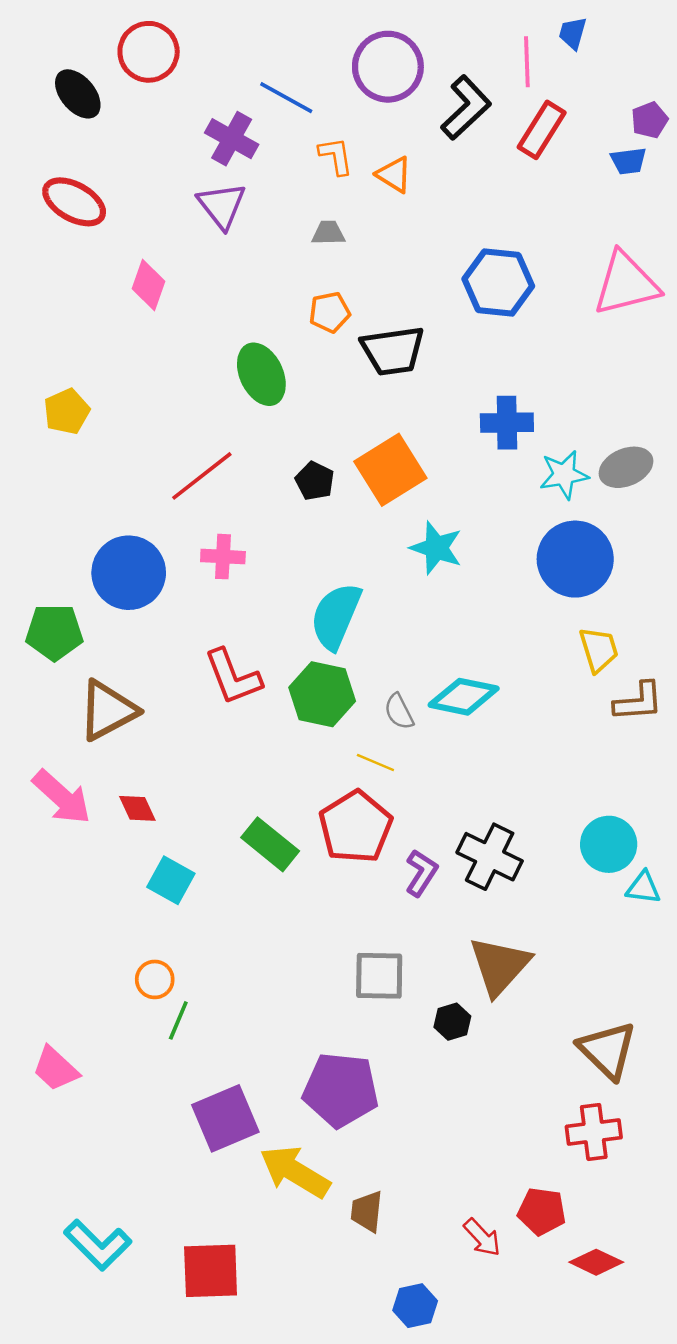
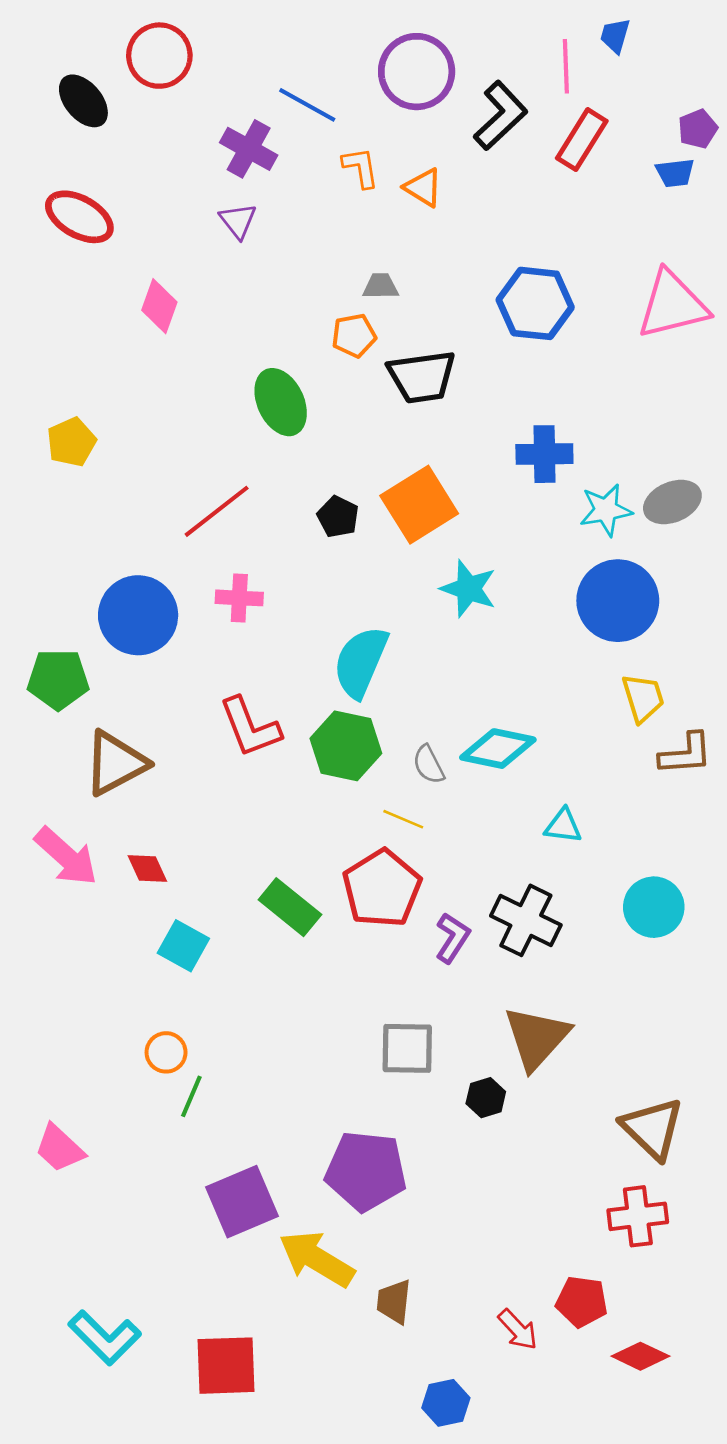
purple triangle: (222, 206) -> (238, 221), size x0.7
gray trapezoid: (328, 233) -> (381, 286), moved
cyan triangle: (643, 888) -> (563, 826), moved

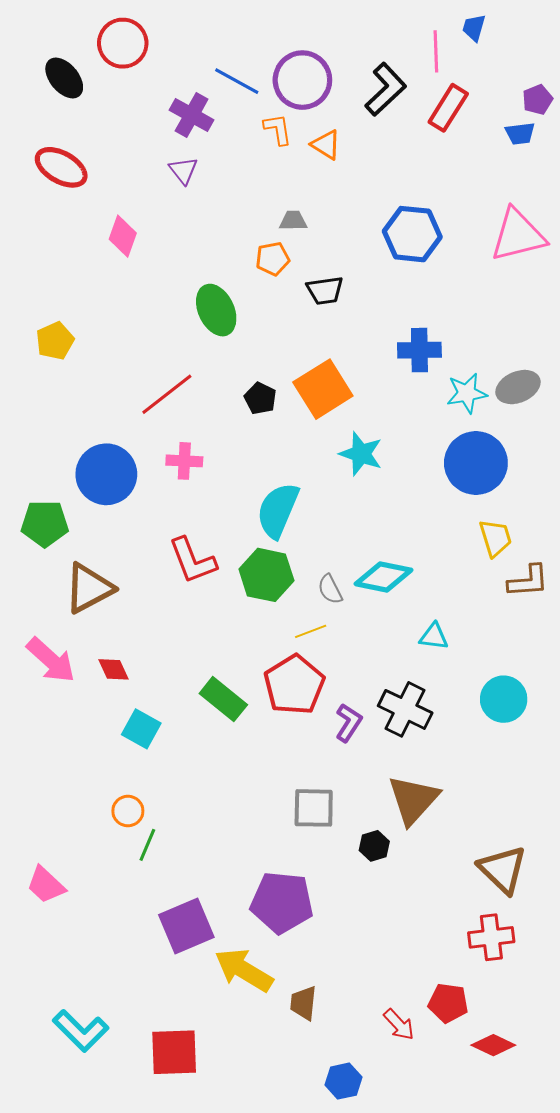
purple circle: (417, 72) -> (302, 80), moved
black trapezoid: (422, 377) -> (325, 291), size x0.7
yellow line: (403, 819) -> (311, 631), turned -44

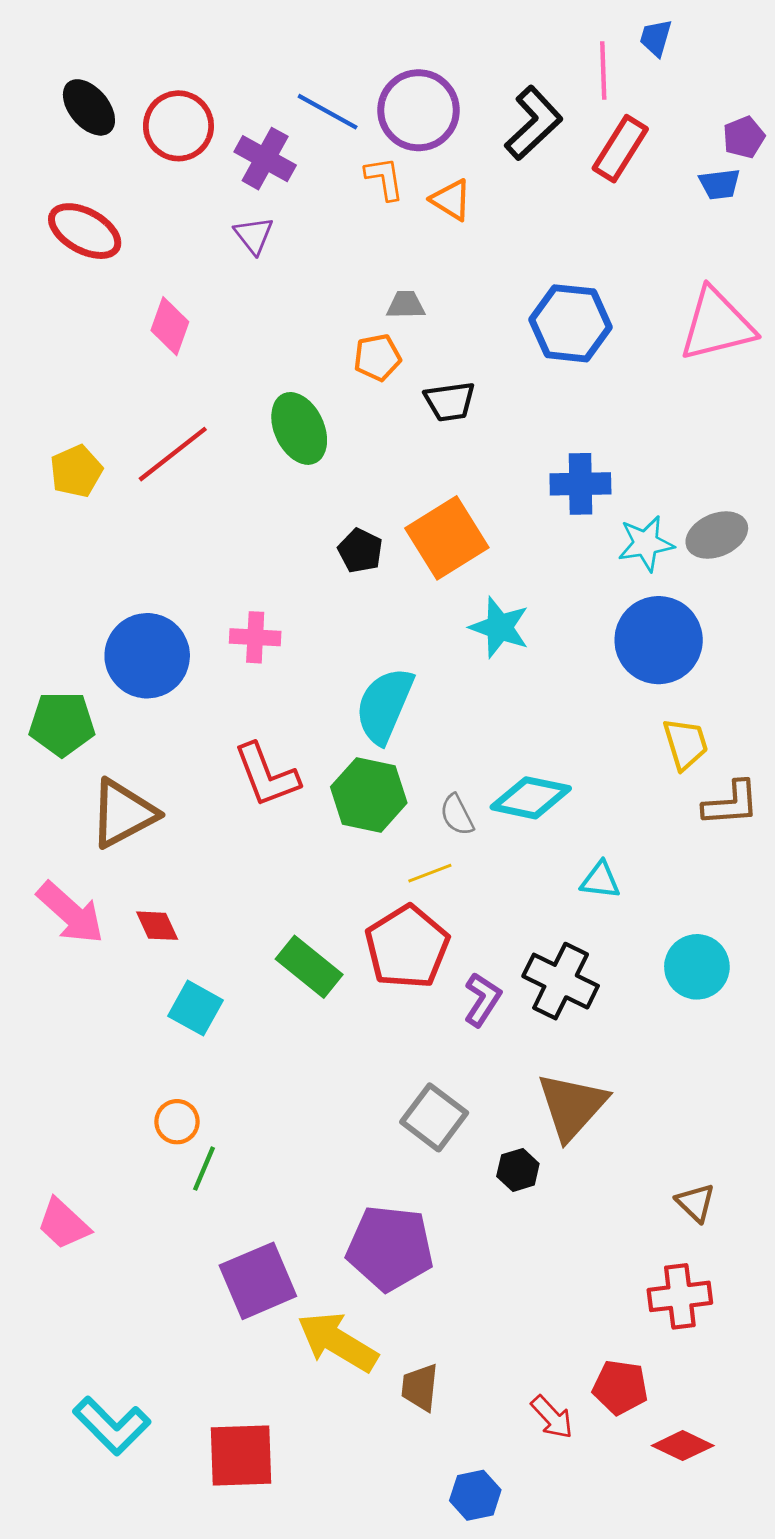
red circle: (123, 43) -> (178, 126), moved
red line: (167, 394) -> (173, 454), moved
gray square: (314, 808) -> (434, 1117), turned 36
brown triangle: (503, 870) -> (695, 1203), size x0.6

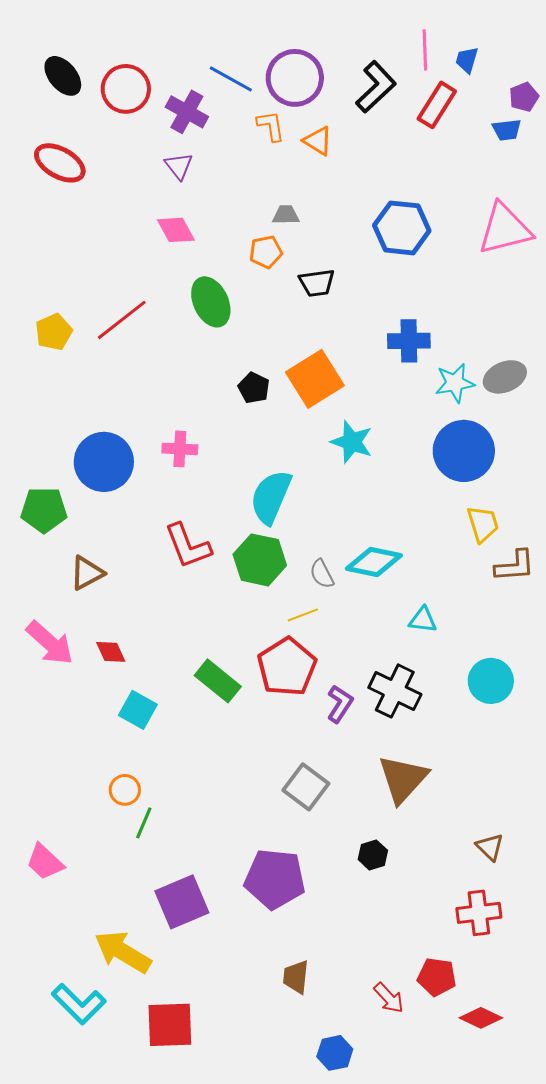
blue trapezoid: (656, 38) -> (467, 60), moved
pink diamond: (170, 326) -> (176, 230), moved, turned -48
brown triangle: (123, 813) -> (87, 573), size x0.7
black hexagon: (518, 1170) -> (373, 855), moved
yellow arrow: (338, 1342) -> (123, 952), moved

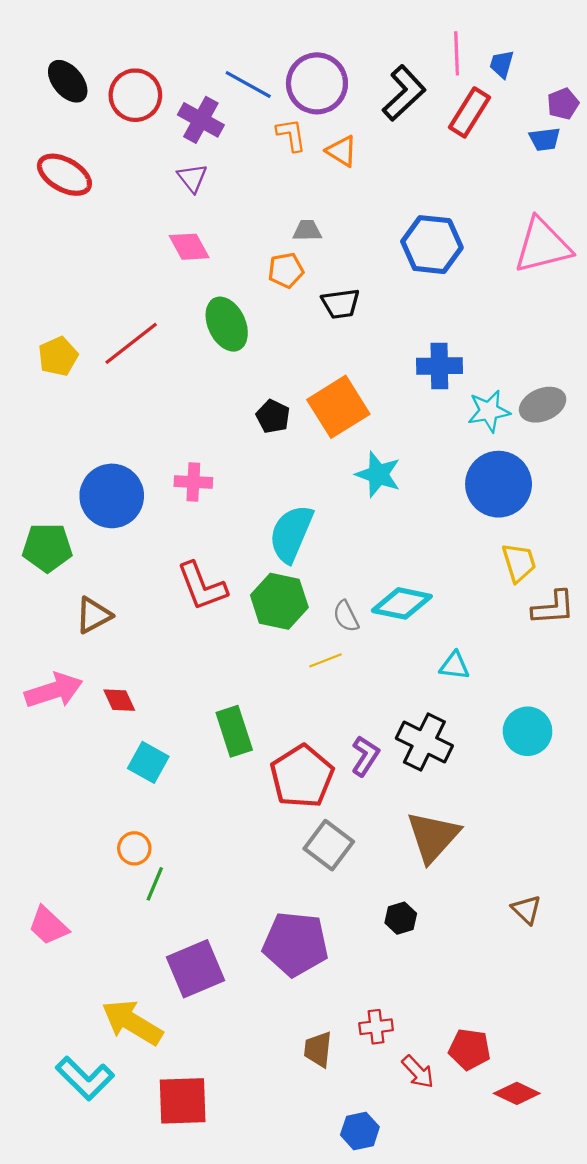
pink arrow: (50, 643) -> (54, 690), turned -60
red pentagon: (287, 667) -> (302, 776), moved
green rectangle: (218, 681) -> (234, 731), turned 33
red cross: (479, 913) -> (376, 1027), moved, size x0.7

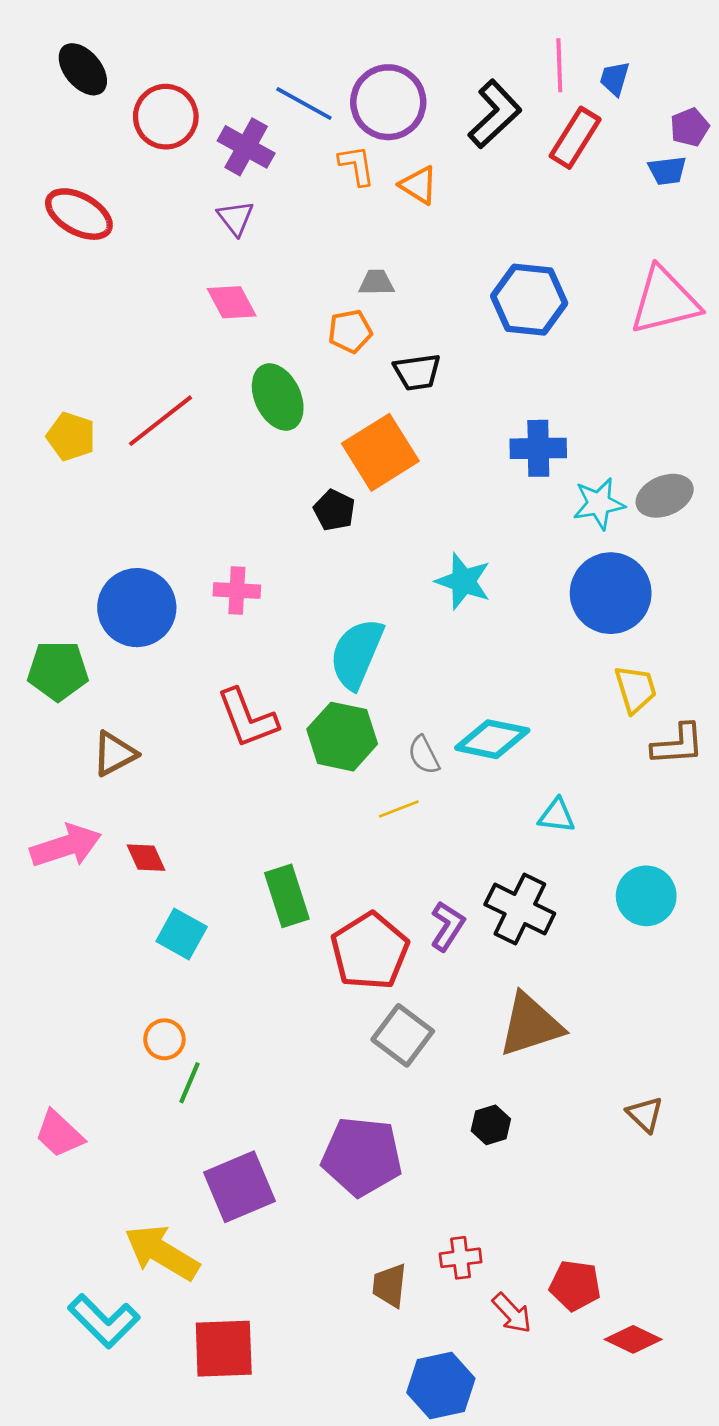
black ellipse: (68, 81) -> (83, 69), moved
yellow pentagon: (58, 356) -> (71, 436), turned -30
orange square: (338, 407) -> (380, 452), moved
brown triangle: (433, 837) -> (530, 1025), turned 30
blue hexagon: (360, 1131) -> (441, 1385), size x1.4

